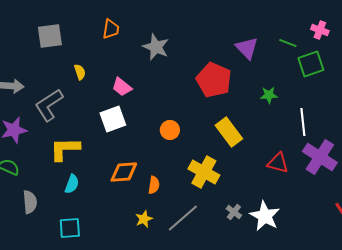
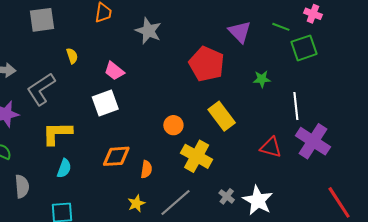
orange circle: (170, 130) -> (173, 125), moved

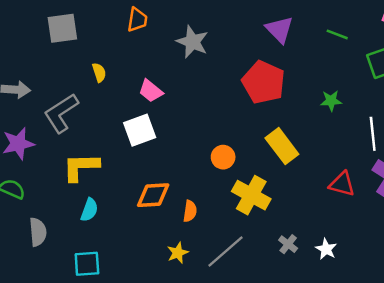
green line: (281, 27) -> (337, 34), moved
purple triangle: (240, 32) -> (279, 30), moved
white star: (258, 200) -> (326, 249), size x0.6

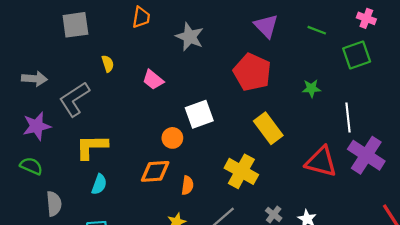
white square: (140, 130) -> (199, 114), moved
orange circle: (223, 157) -> (172, 138), moved
red triangle: (342, 184) -> (321, 162), size x1.4

